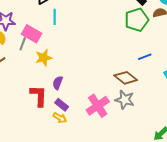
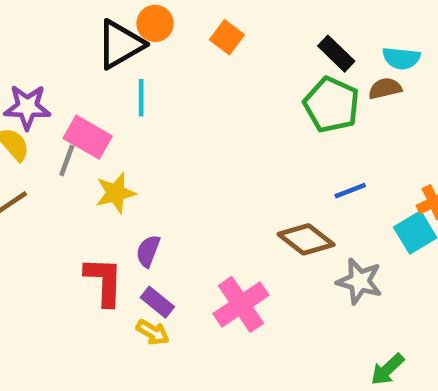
green pentagon: (137, 20) -> (332, 105), turned -30
gray star: (125, 100) -> (359, 281), moved

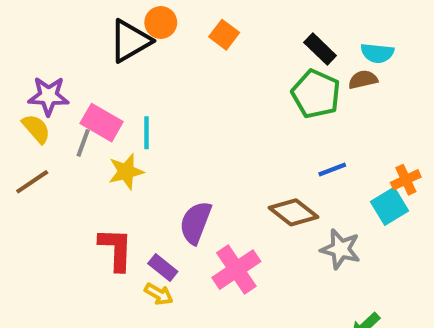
cyan line: (141, 98) -> (146, 133), moved
purple semicircle: (148, 251) -> (195, 223), moved, size x1.5

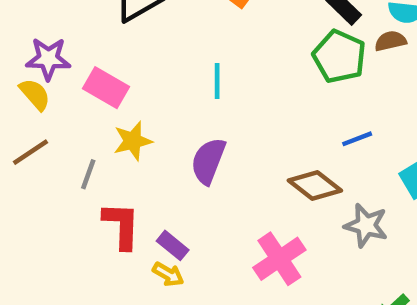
cyan line: (146, 133) -> (217, 81), moved
gray line: (83, 143) -> (88, 174), moved
purple semicircle: (195, 223) -> (208, 161), moved
pink cross: (236, 270) -> (279, 259), moved

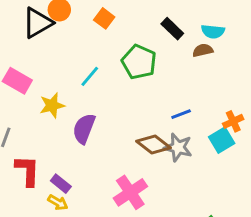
green pentagon: (339, 57) -> (139, 62), moved
cyan line: (217, 81) -> (90, 76), turned 40
yellow star: (133, 141) -> (52, 105), moved
gray star: (366, 225) -> (178, 147), moved

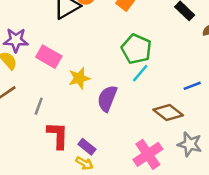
green pentagon: (139, 62) -> (136, 49), moved
cyan line: (90, 76) -> (140, 73), moved
gray star: (178, 147) -> (190, 144), moved

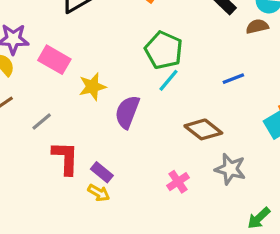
blue line: (192, 86) -> (233, 79), moved
gray line: (39, 106) -> (42, 121), turned 30
pink cross: (148, 154) -> (178, 182), size x0.6

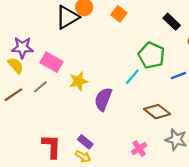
green pentagon: (164, 50) -> (151, 55), moved
gray line: (42, 121) -> (40, 87), moved
red L-shape: (65, 158) -> (52, 146), moved

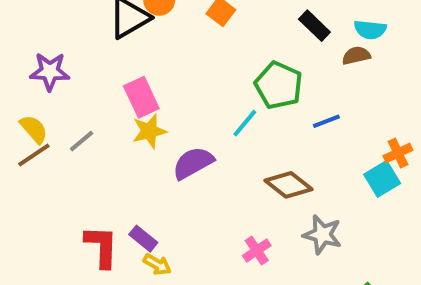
pink rectangle: (52, 62) -> (141, 97), moved, turned 35
yellow semicircle: (16, 65) -> (34, 129), moved
purple semicircle: (103, 99) -> (193, 163), turned 40
purple rectangle: (85, 142) -> (143, 239), moved

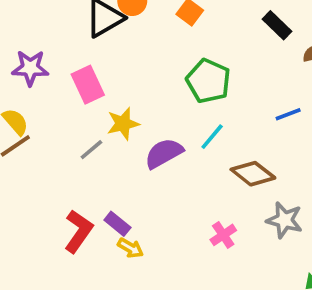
green pentagon: (279, 85) -> (208, 81), moved
pink rectangle: (141, 97) -> (88, 85), moved
cyan line: (245, 123) -> (212, 137), moved
gray line: (82, 141) -> (91, 150), moved
red L-shape: (101, 247) -> (78, 231), turned 33

